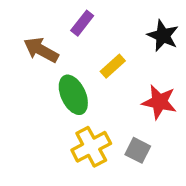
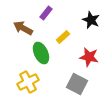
yellow cross: (91, 147) -> (28, 82), moved
gray square: (138, 150) -> (77, 84), size x1.5

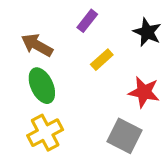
purple rectangle: (46, 13) -> (87, 21), moved
green ellipse: (41, 53) -> (42, 86), moved

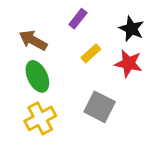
red star: (144, 92) -> (129, 63), moved
gray square: (125, 136) -> (100, 107), moved

